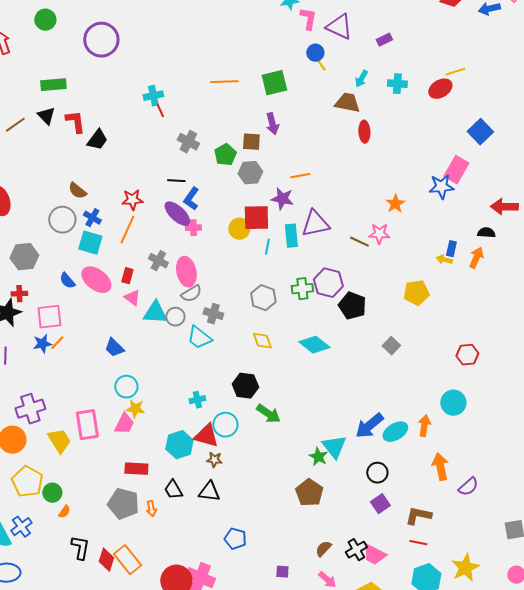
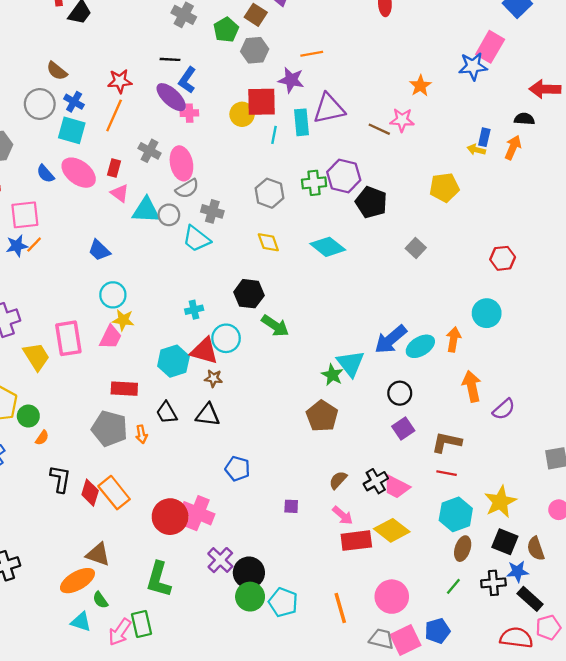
brown square: (251, 142) -> (256, 15), turned 30

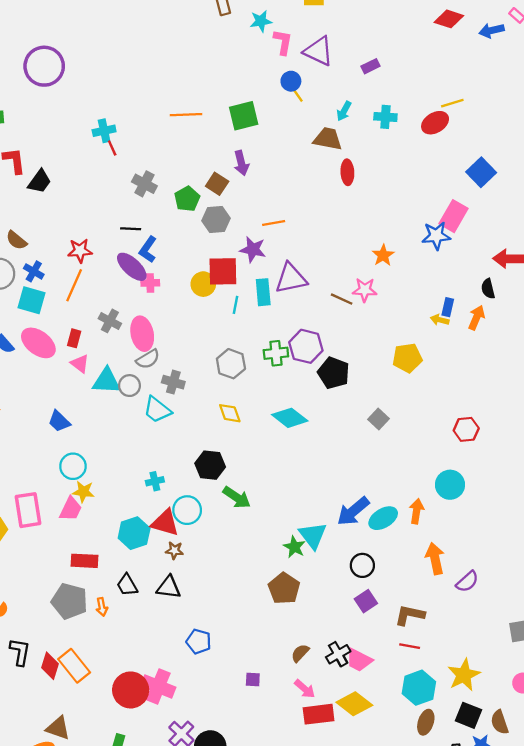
black semicircle: (524, 119) -> (488, 289), turned -108

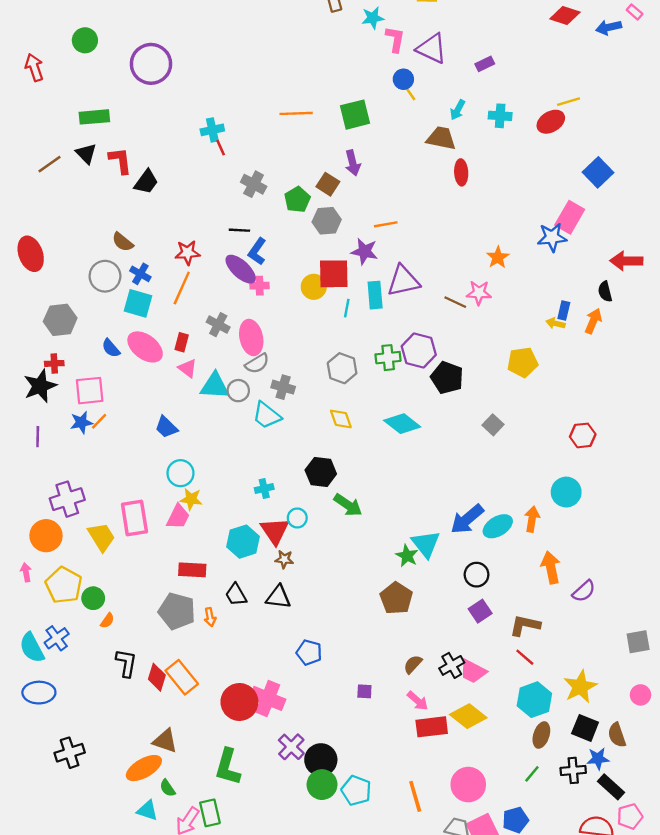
cyan circle: (187, 510) -> (297, 518), size x0.7
red triangle: (165, 523) -> (275, 531), turned 40
red line: (410, 646) -> (525, 657), turned 30

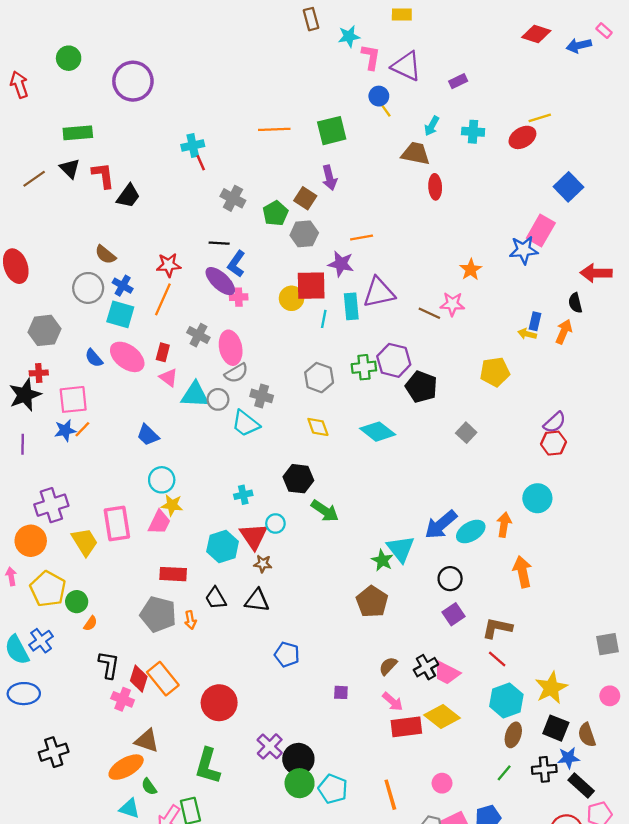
purple semicircle: (584, 591) -> (555, 422), moved
pink cross: (268, 698) -> (123, 699), moved, size x0.7
pink circle: (468, 785) -> (442, 783), size x0.6

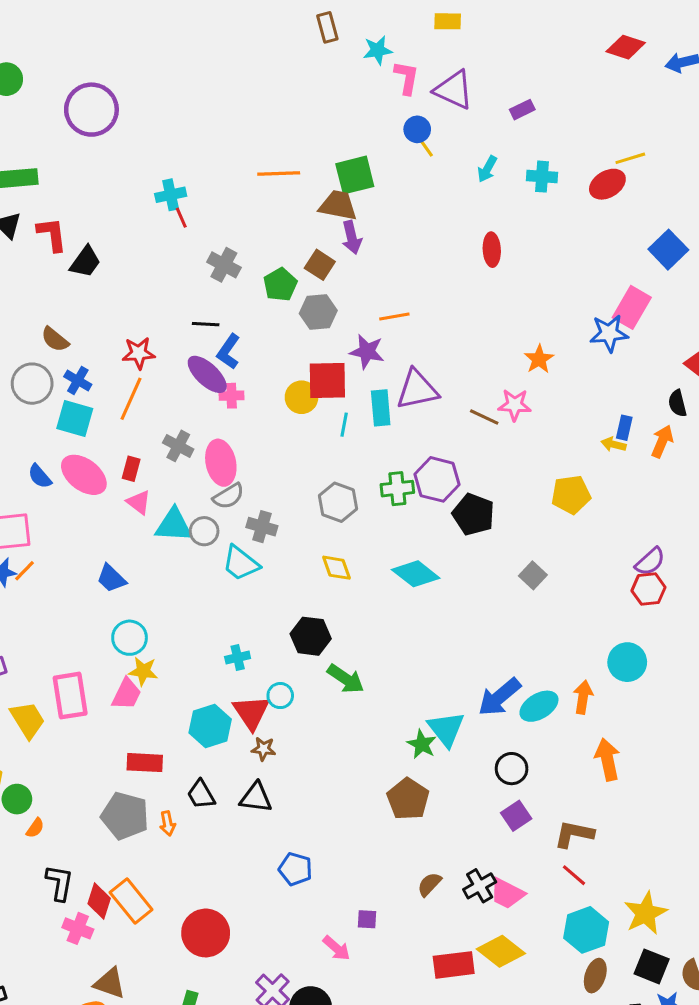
brown trapezoid: (416, 154) -> (338, 205), moved
pink arrow: (393, 702) -> (337, 948), moved

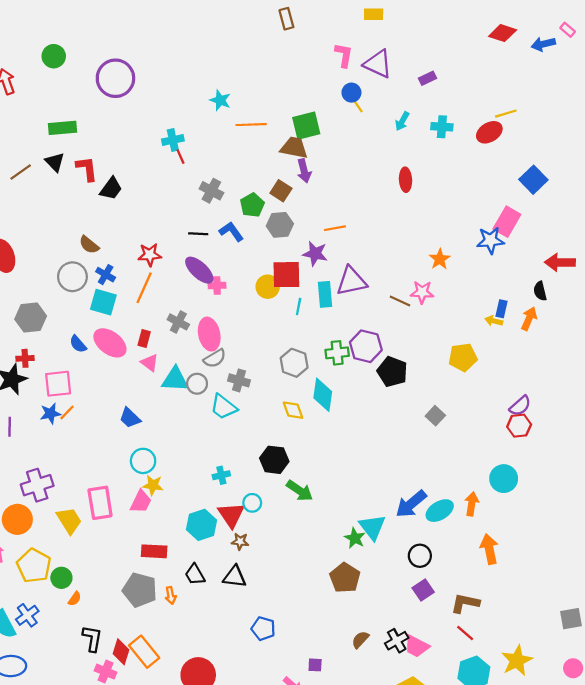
cyan star: (378, 50) -> (220, 100), moved, turned 30
blue L-shape: (228, 352) -> (231, 232), moved, turned 110
cyan diamond: (416, 574) -> (323, 395), moved, turned 60

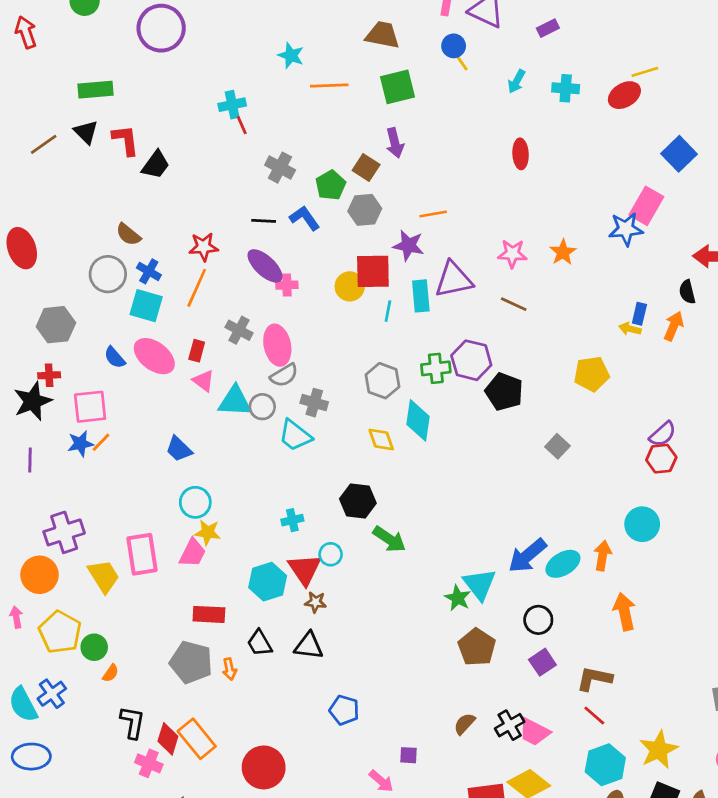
brown trapezoid: (294, 148) -> (383, 35), moved
pink star: (422, 292) -> (512, 254), moved
brown pentagon: (345, 578) -> (477, 647), moved

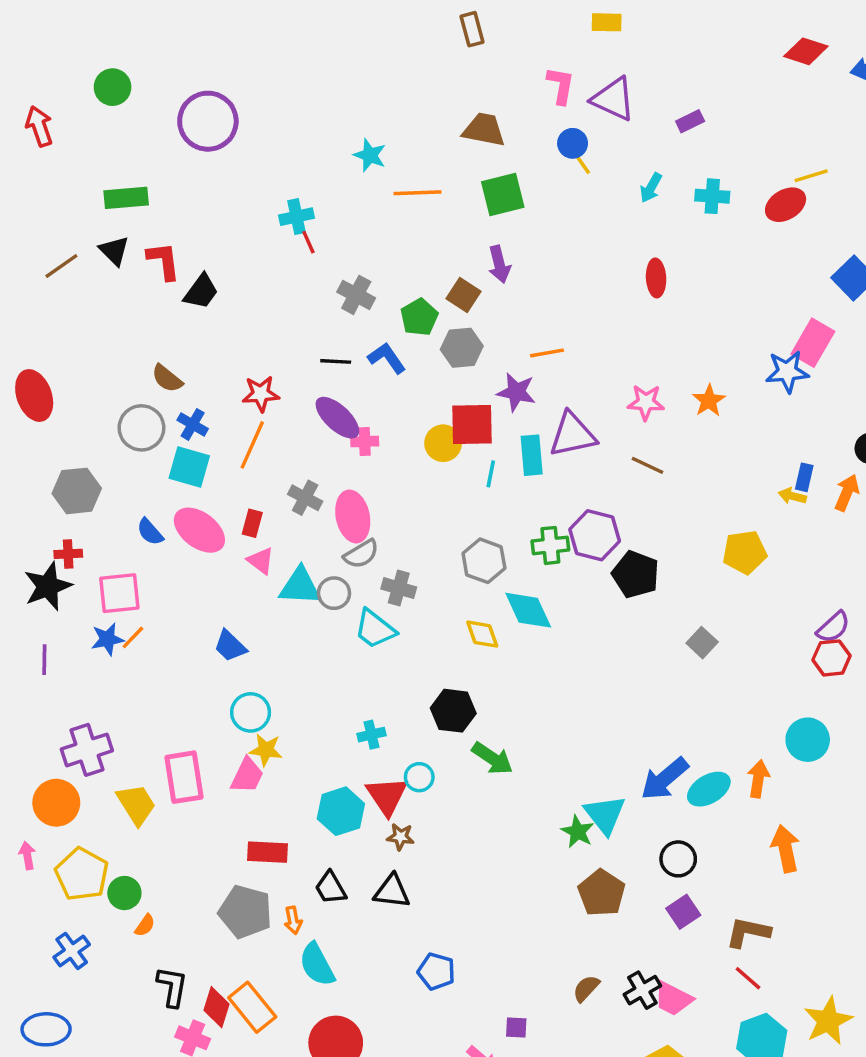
cyan diamond: (418, 420) -> (528, 610), turned -33
cyan semicircle: (23, 705) -> (317, 965), moved

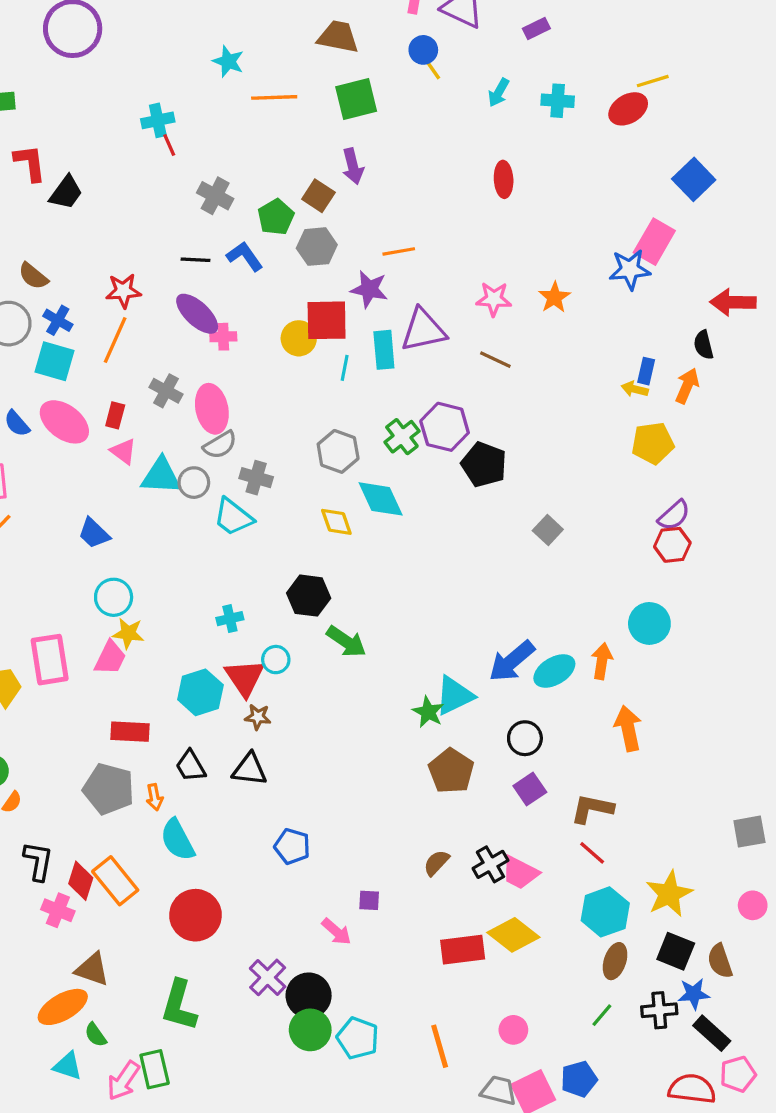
green cross: (550, 545) -> (402, 437), turned -32
yellow pentagon: (745, 552) -> (653, 443), moved
cyan triangle: (605, 815) -> (454, 696), turned 42

